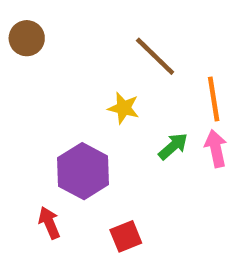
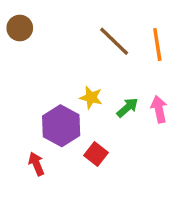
orange line: (214, 99) -> (157, 45), moved
yellow star: (124, 108) -> (91, 98), moved
red square: (126, 236) -> (96, 154), moved, turned -30

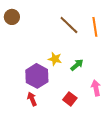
pink arrow: (159, 109) -> (96, 88), moved
red square: (96, 154) -> (70, 99), moved
red arrow: (36, 164) -> (32, 99), moved

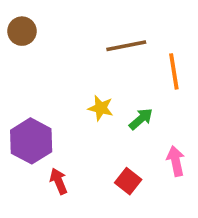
brown line: (69, 25) -> (126, 46), turned -55
orange line: (95, 27) -> (174, 71), moved
purple hexagon: (37, 76) -> (31, 141), moved

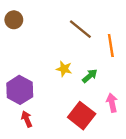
brown line: (126, 46) -> (80, 29), turned 50
red arrow: (59, 181) -> (27, 119), moved
red square: (128, 181) -> (82, 116), size x1.6

